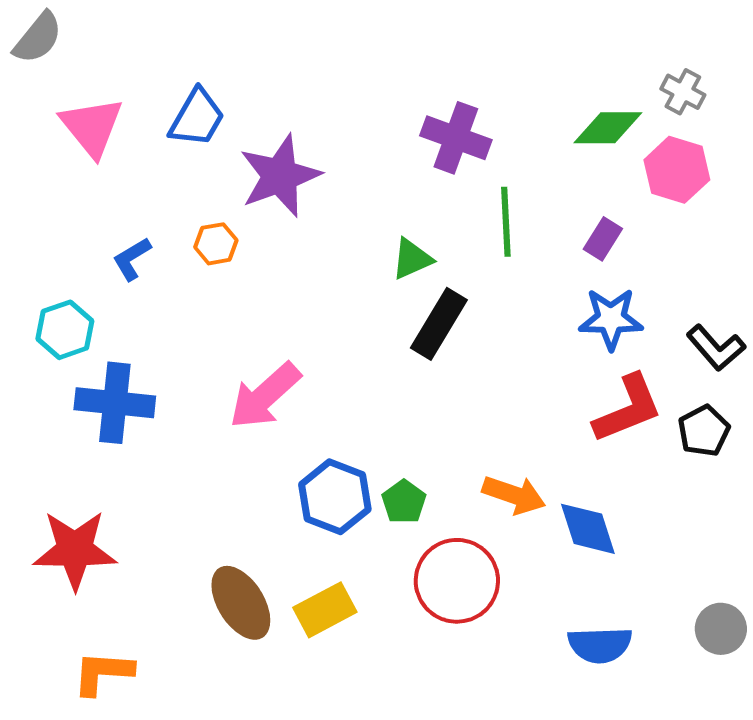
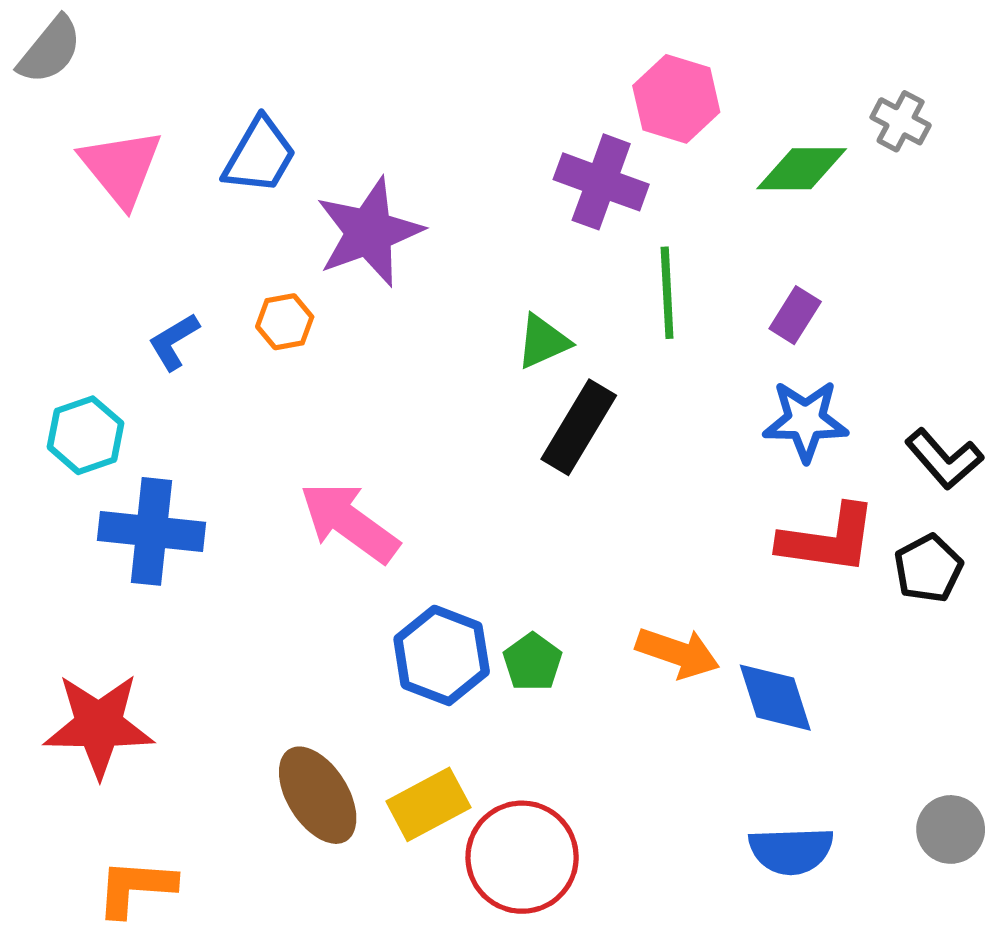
pink hexagon: (677, 170) -> (676, 99), moved
pink arrow: (265, 396) -> (349, 522), turned 78
red L-shape: (628, 409) -> (828, 539), turned 30
red circle: (457, 581) -> (522, 857), moved

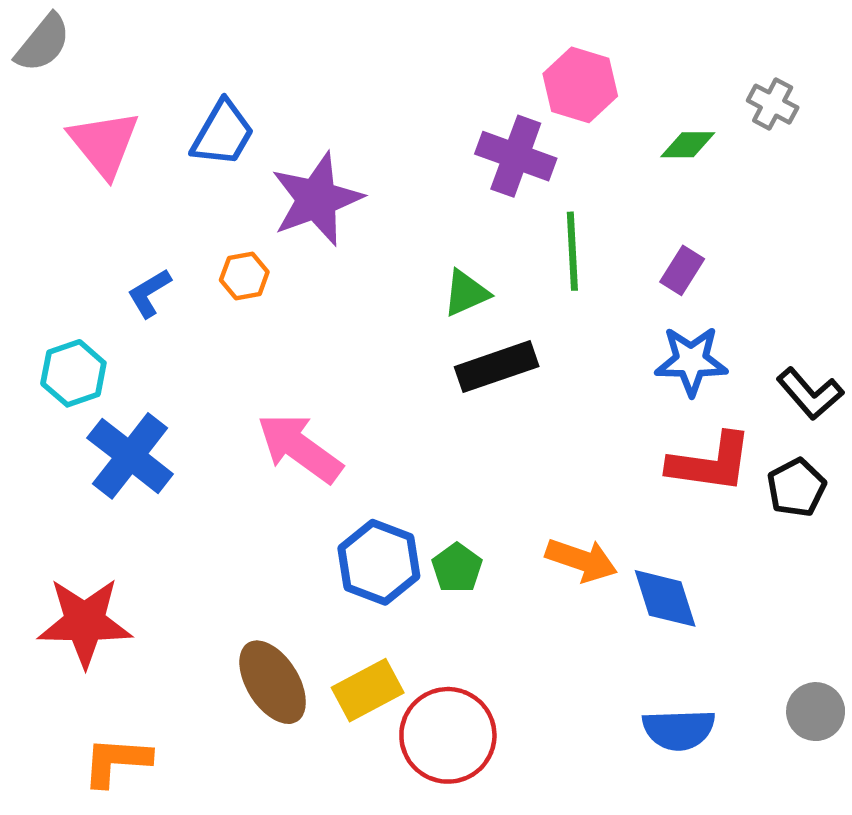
green diamond: (802, 169) -> (688, 145), size x0.7
black rectangle: (579, 427) -> (497, 367), turned 40
blue cross: (151, 531) -> (130, 456), turned 32

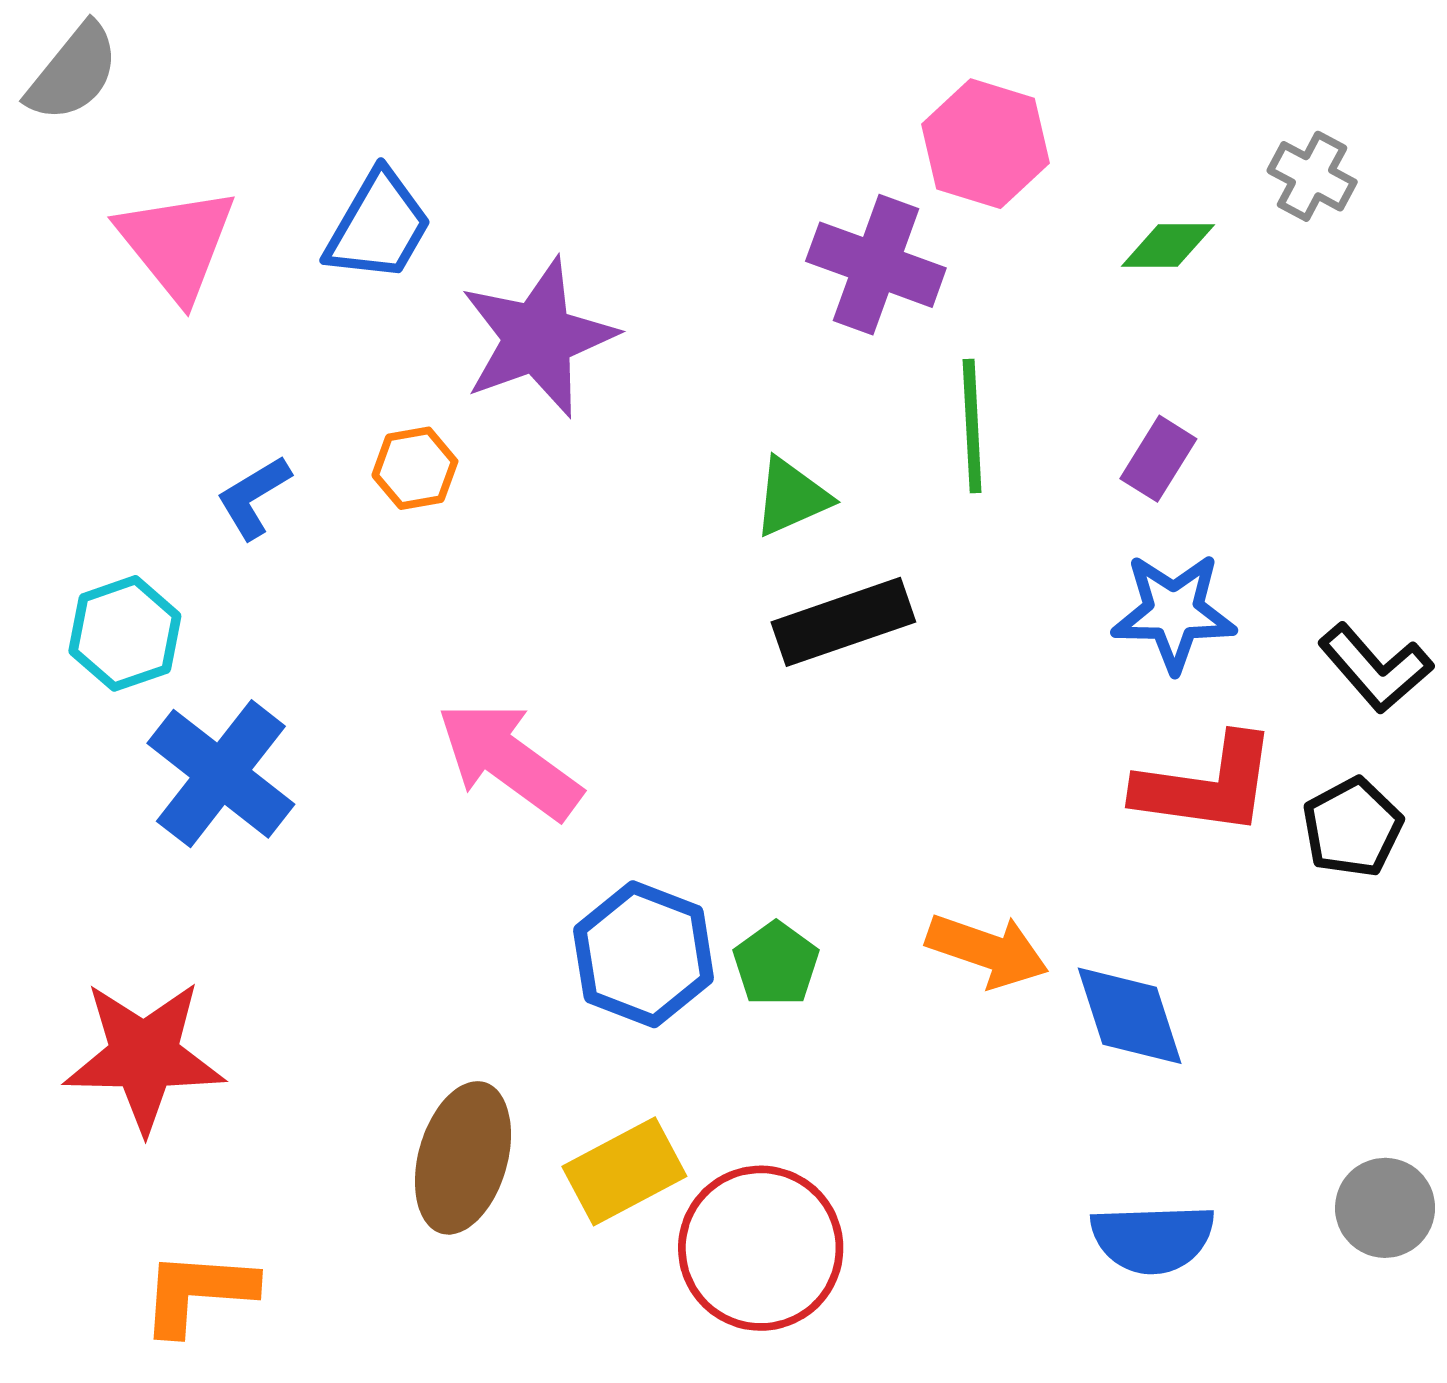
brown ellipse: (273, 682) -> (463, 1158), turned 48

